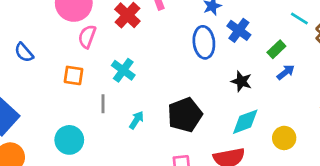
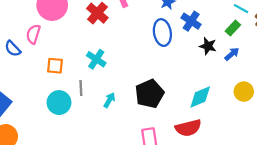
pink semicircle: (87, 37) -> (33, 34), moved
green rectangle: (276, 49) -> (233, 28), moved
black star: (241, 81) -> (208, 46), moved
yellow circle: (284, 138) -> (244, 92), moved
cyan circle: (69, 140) -> (59, 103), moved

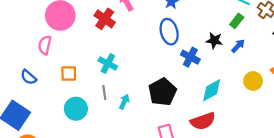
blue cross: (191, 21) -> (190, 57), moved
blue semicircle: (13, 49) -> (29, 77), moved
gray line: (81, 88) -> (104, 93), moved

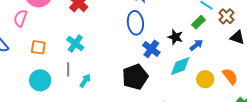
cyan diamond: (212, 90) -> (180, 66), moved
black pentagon: (162, 92) -> (135, 77), moved

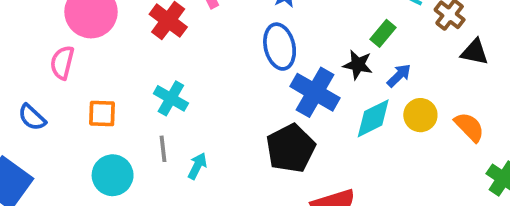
green rectangle: (198, 22) -> (383, 33), moved
blue cross: (151, 49) -> (315, 92), size x1.4
yellow circle: (205, 79) -> (420, 115), moved

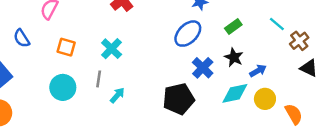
green rectangle: (383, 33) -> (233, 26), moved
blue ellipse: (280, 47) -> (188, 34), turned 44
blue cross: (315, 92) -> (203, 68), size x0.7

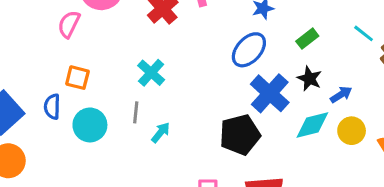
blue semicircle: (22, 38) -> (52, 107), moved, turned 36
orange square: (66, 47) -> (77, 78), moved
blue cross: (203, 68) -> (270, 93), size x1.4

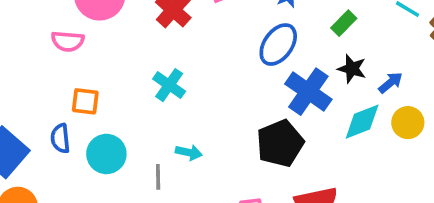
pink semicircle: (69, 24) -> (68, 41), turned -104
gray line: (136, 112) -> (158, 177), moved
cyan arrow: (161, 133) -> (189, 152), turned 70

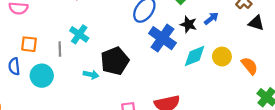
blue arrow: (391, 83) -> (211, 18), moved
black pentagon: (280, 143) -> (115, 61), moved
gray line: (158, 177) -> (60, 49), moved

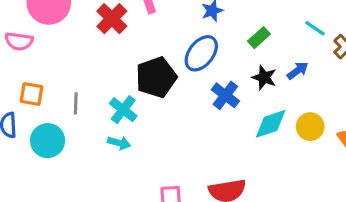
cyan cross: (79, 34) -> (123, 110), moved
blue cross: (162, 38) -> (225, 95), size x0.7
black pentagon: (115, 61) -> (156, 77), moved

